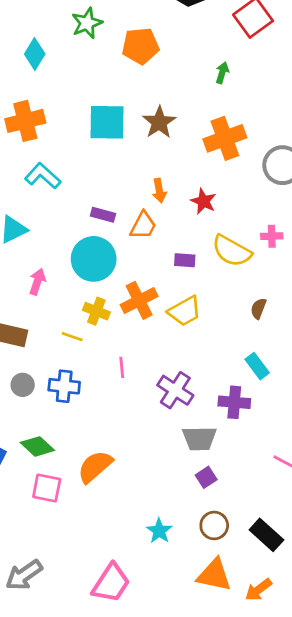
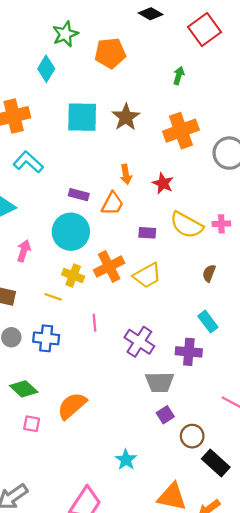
cyan diamond: (35, 54) -> (46, 69), moved
pink cross: (272, 236) -> (221, 224), moved
pink square: (47, 488) -> (32, 424), size x0.7
brown circle: (214, 526) -> (192, 436), moved

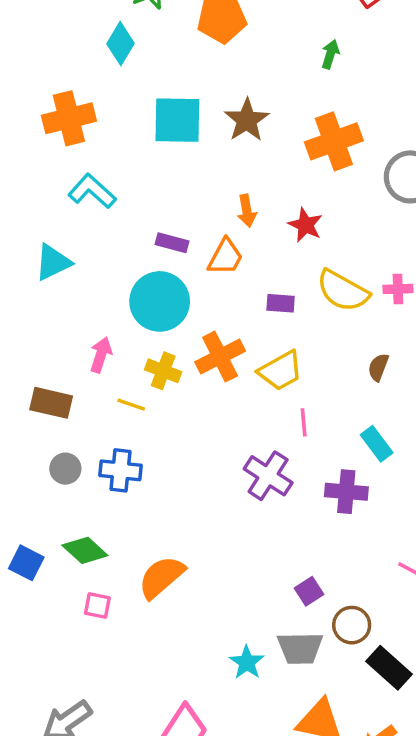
pink arrow: (24, 251) -> (101, 355), moved
pink line: (94, 323) -> (304, 422), moved
gray trapezoid: (160, 382) -> (300, 648), moved

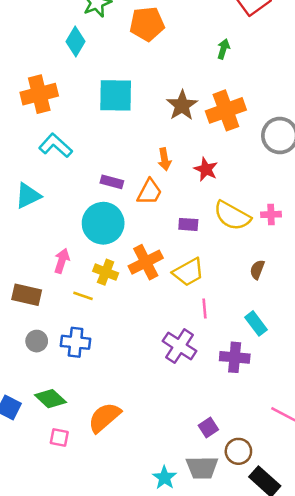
brown star: (247, 120) -> (182, 105), moved

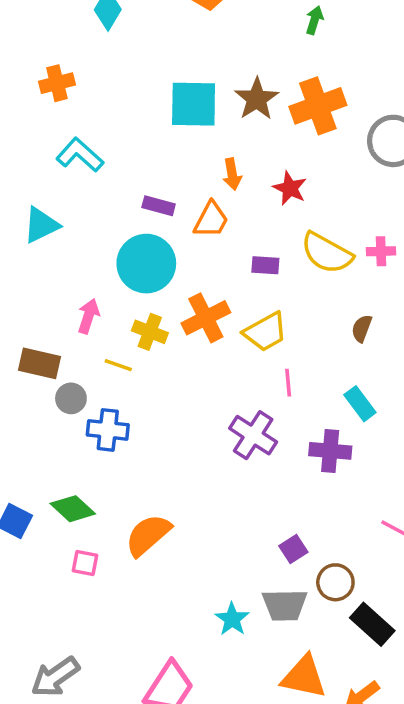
orange cross: (39, 94) -> (57, 83), size x0.7
cyan square: (116, 95) -> (194, 104), moved
gray circle: (37, 341) -> (71, 398), moved

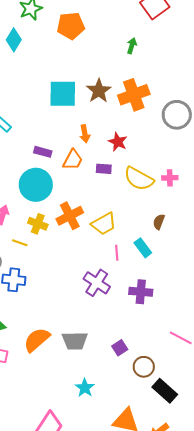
purple rectangle: (265, 265) -> (104, 169), moved
cyan rectangle: (360, 404) -> (143, 248), moved
gray trapezoid: (285, 605) -> (75, 341), moved

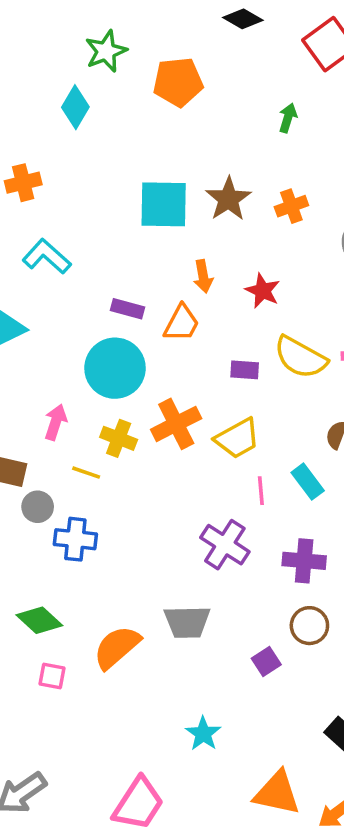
orange cross: (134, 95) -> (291, 206), size x0.6
purple rectangle: (104, 169) -> (245, 370), moved
gray trapezoid: (75, 341) -> (187, 622), moved
brown circle: (144, 367) -> (309, 626), moved

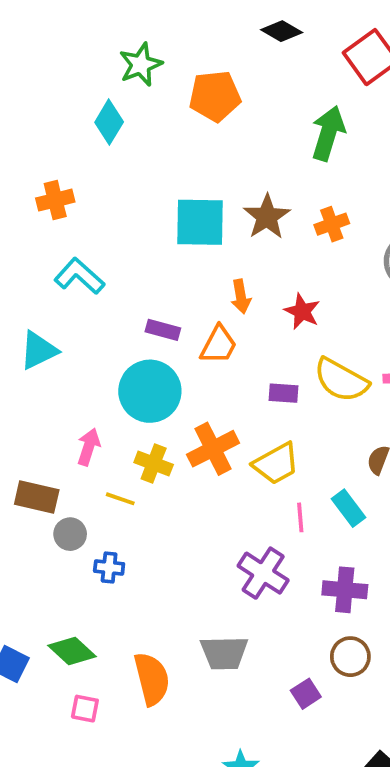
green arrow: (288, 118) -> (328, 133), size x1.8
blue cross: (75, 539) -> (109, 568), size x0.7
orange semicircle: (117, 647) -> (152, 679), turned 117

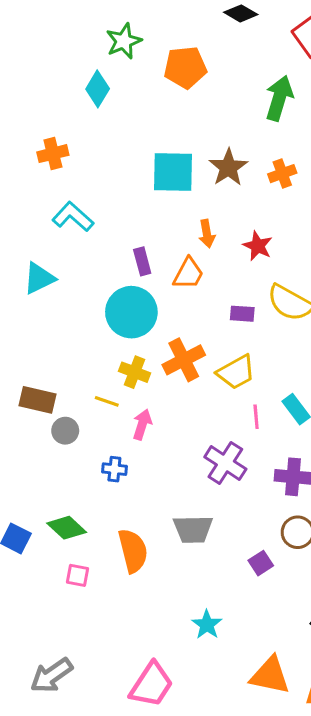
purple rectangle: (163, 330) -> (142, 261), turned 60
pink arrow: (89, 447) -> (142, 425), moved
blue cross: (109, 568) -> (114, 469), moved

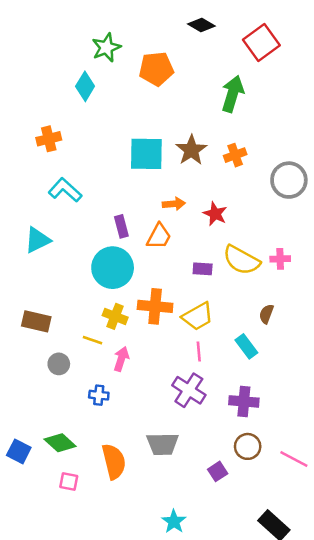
orange arrow: (207, 234) -> (174, 204), turned -85
orange cross: (184, 360) -> (155, 306), turned 32
brown rectangle: (37, 400) -> (36, 321), moved
pink line: (256, 417) -> (199, 351), moved

